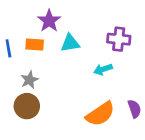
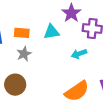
purple star: (49, 21) -> (71, 13), moved
gray star: (29, 80) -> (24, 54), moved

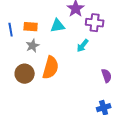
cyan arrow: (79, 54) -> (83, 46), turned -32
orange semicircle: (77, 91) -> (51, 68), moved, turned -40

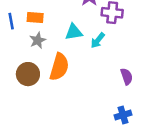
cyan triangle: (58, 26) -> (74, 32), moved

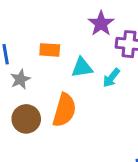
orange rectangle: (35, 18) -> (50, 50), moved
gray star: (38, 40) -> (20, 79), moved

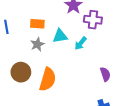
gray star: (20, 79) -> (37, 44), moved
orange semicircle: (64, 110) -> (48, 79), moved

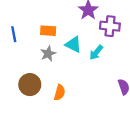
cyan triangle: (60, 36) -> (73, 44), turned 35
orange semicircle: (48, 79) -> (60, 93), size x0.6

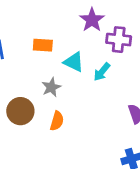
gray star: (48, 54) -> (51, 87), moved

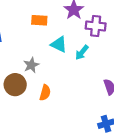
orange rectangle: (43, 45) -> (39, 20), moved
gray star: (51, 87) -> (31, 65), moved

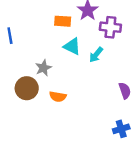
orange rectangle: (39, 20) -> (63, 21), moved
orange semicircle: (45, 93) -> (58, 97), turned 84

